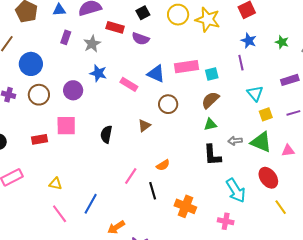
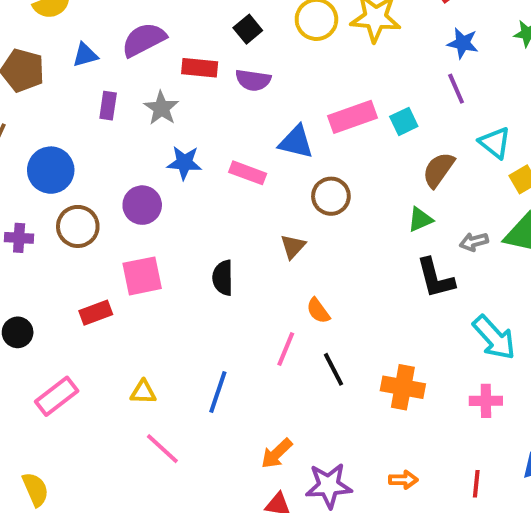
brown semicircle: (210, 100) -> (439, 170), moved
orange semicircle: (163, 165) -> (318, 311), moved, turned 96
blue line: (91, 204) -> (218, 392), moved

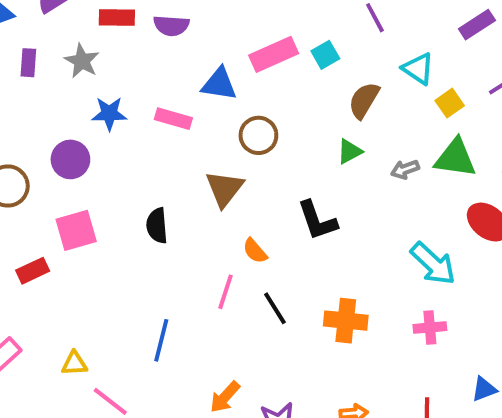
brown triangle: (293, 246) -> (224, 189), size x1.5
black L-shape: (435, 278) -> (317, 220), moved
yellow triangle: (143, 392) -> (74, 364), moved

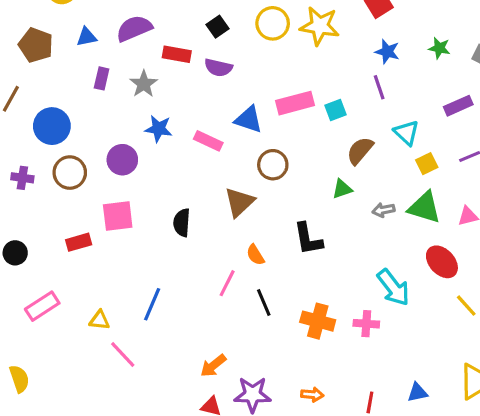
pink cross: (430, 327) -> (366, 324), moved
blue line: (161, 340) -> (152, 304), moved

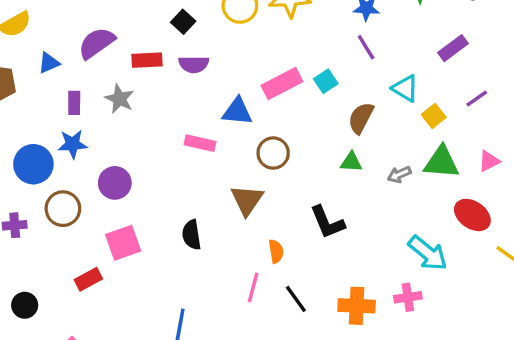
blue star: (159, 129) -> (73, 144), moved
green triangle: (342, 189) -> (351, 162), turned 35
orange semicircle: (255, 255) -> (276, 251), turned -145

